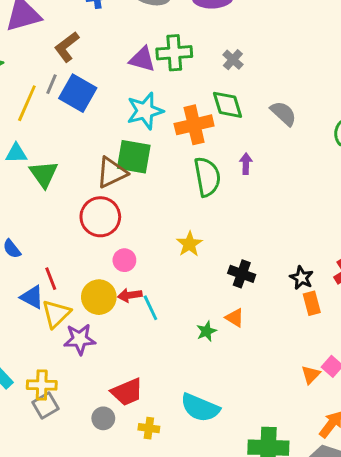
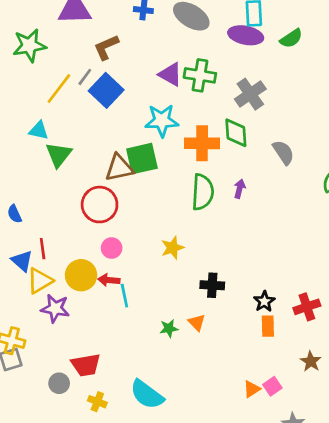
gray cross: (233, 60) -> (250, 94), size x1.6
green square: (134, 157) -> (142, 159), turned -36
black cross: (242, 274) -> (212, 285), turned -30

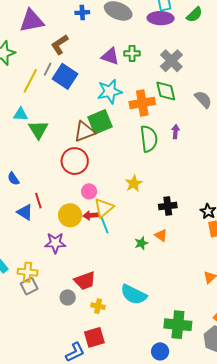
green cross: (200, 75) -> (132, 53), size x0.7
yellow triangle: (40, 281) -> (104, 208), moved

